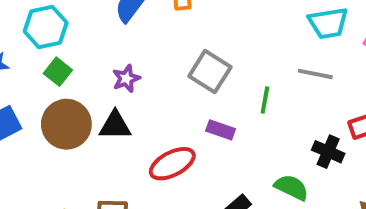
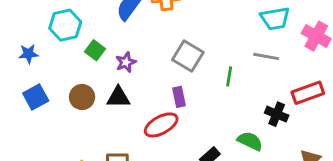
green square: (58, 72) -> (95, 50), moved
brown circle: (66, 124) -> (82, 97), size x0.7
purple rectangle: (221, 130) -> (179, 97), moved, turned 60

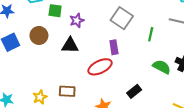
green square: (95, 50) -> (55, 11), turned -32
brown circle: (82, 97) -> (39, 35), moved
green semicircle: (250, 141) -> (162, 67), moved

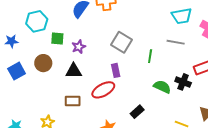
brown rectangle: (67, 91) -> (73, 101), moved

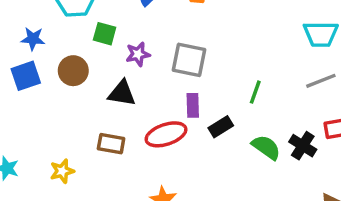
blue star: (11, 41) -> (33, 39), moved
gray square: (122, 42) -> (189, 60), moved, turned -30
gray line: (176, 42) -> (321, 81), moved, turned -42
black rectangle: (137, 112) -> (221, 127), moved

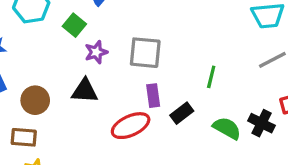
green square: (105, 34) -> (74, 25), moved, turned 30
brown circle: (73, 71) -> (35, 100), moved
brown rectangle: (111, 144) -> (24, 137), moved

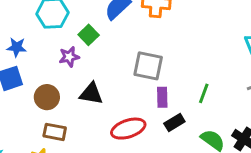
purple star: (96, 52) -> (69, 57), moved
purple rectangle: (153, 96) -> (162, 97), moved
brown rectangle: (24, 137) -> (55, 132), moved

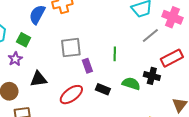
black rectangle: (174, 123) -> (103, 89), moved, turned 72

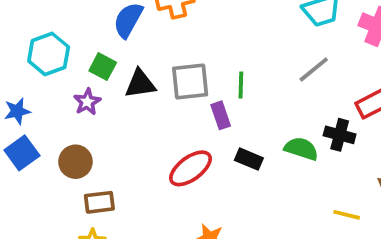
gray line: (150, 35) -> (314, 69), moved
green line: (115, 54) -> (241, 85), moved
black triangle: (38, 79) -> (140, 84), moved

